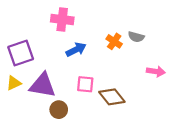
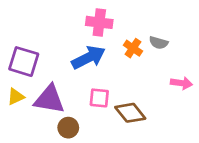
pink cross: (62, 19) -> (99, 22), moved
blue arrow: (76, 50) -> (88, 58), size x1.4
purple square: (21, 53) -> (24, 62), turned 36

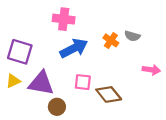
pink cross: (99, 22) -> (64, 19), moved

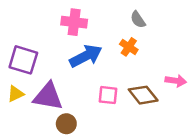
gray semicircle: (132, 36) -> (138, 20), moved, turned 40
pink square: (83, 82) -> (108, 95), moved
brown diamond: (109, 94) -> (143, 95), moved

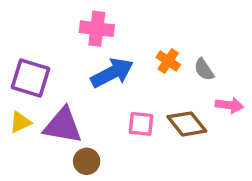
gray semicircle: (138, 20) -> (204, 69), moved

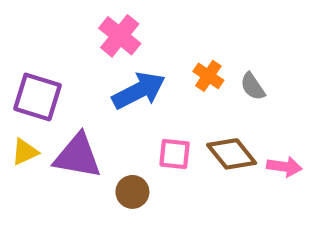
pink cross: (97, 29) -> (120, 36), turned 32
pink arrow: (229, 105) -> (284, 167), moved
brown circle: (87, 161) -> (132, 192), moved

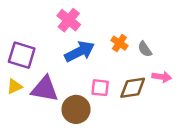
brown diamond: (232, 154) -> (133, 88), turned -60
pink arrow: (284, 167) -> (162, 77), moved
brown circle: (132, 192) -> (76, 109), size x1.5

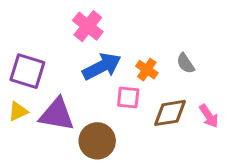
orange cross: (119, 43) -> (147, 70), moved
pink arrow: (162, 77) -> (209, 116), moved, turned 48
pink square: (100, 88) -> (128, 97), moved

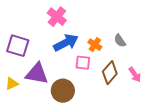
yellow triangle: (18, 111) -> (12, 84), moved
brown diamond: (170, 113) -> (110, 73), turned -40

